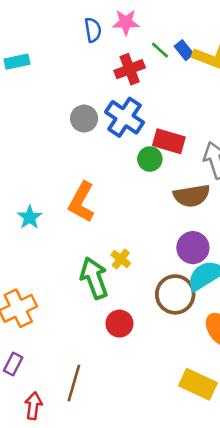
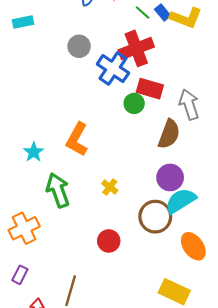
red cross: (130, 69) -> (136, 48), moved, size x1.4
gray circle: (84, 119) -> (79, 46), moved
brown semicircle: (192, 196) -> (169, 134), turned -60
green arrow: (94, 278) -> (58, 190), moved

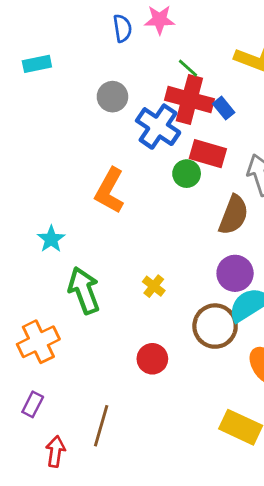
green line: (143, 12) -> (188, 68), moved
blue rectangle: (163, 12) -> (224, 108), moved
red cross: (136, 48) -> (189, 99), turned 36
orange L-shape: (77, 139) -> (110, 191), moved

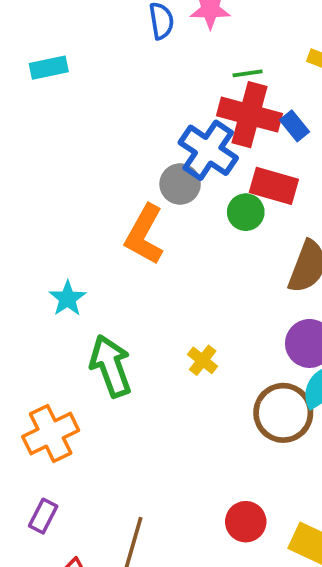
green line: (188, 68) -> (248, 73), turned -50
gray circle: (112, 97) -> (180, 184), moved
red circle: (152, 359) -> (246, 522), moved

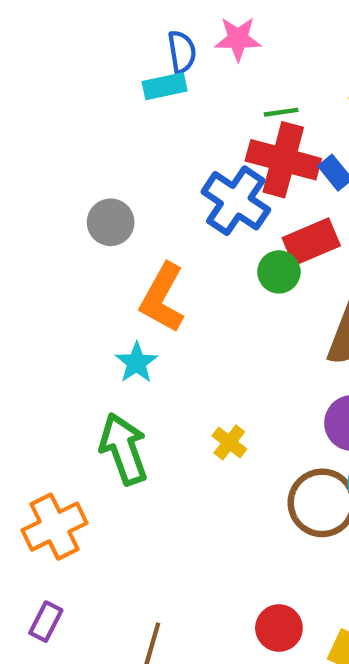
cyan rectangle: (49, 68) -> (165, 86), moved
gray circle: (180, 184) -> (111, 222), moved
red rectangle: (274, 186) -> (311, 242), turned -39
cyan star: (68, 298) -> (137, 363), moved

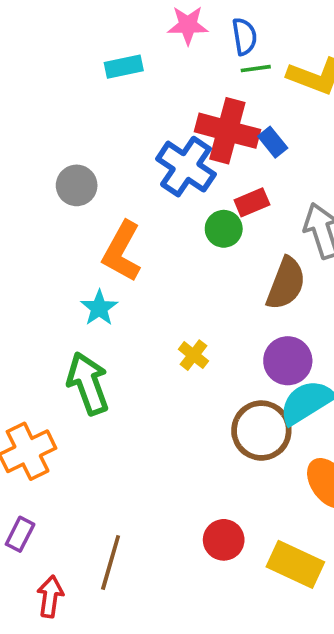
blue semicircle: (182, 52) -> (244, 36), moved
green line: (281, 112) -> (256, 69), moved
red rectangle: (311, 242) -> (252, 202), size x0.7
yellow cross: (229, 442) -> (194, 355), moved

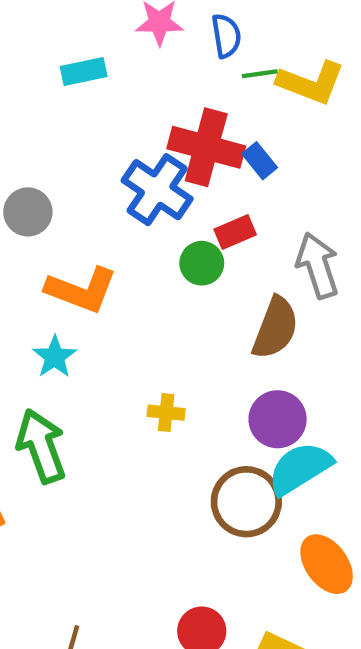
green line: (256, 69) -> (260, 74), moved
orange L-shape: (122, 251) -> (81, 290), turned -98
yellow cross: (194, 355) -> (166, 413), turned -32

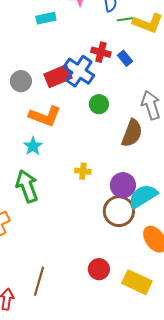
red cross: (206, 147) -> (101, 52), size x0.6
red rectangle: (235, 232) -> (58, 76), moved, size x1.5
purple circle: (278, 419) -> (123, 185), moved

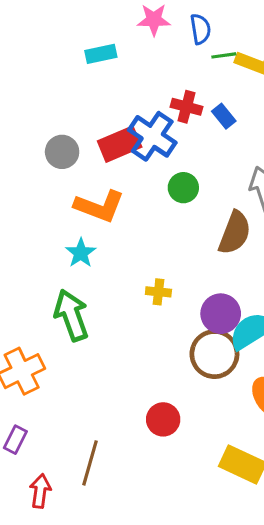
red circle: (99, 269) -> (163, 419), moved

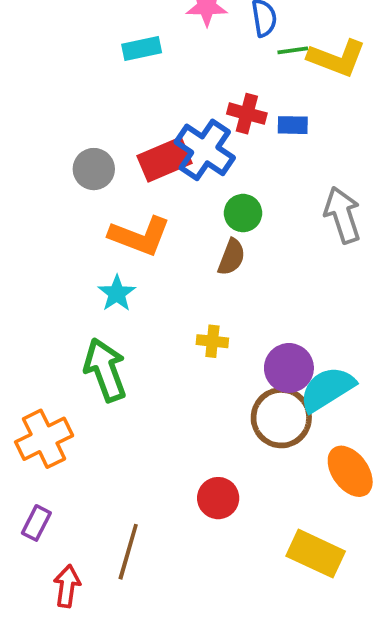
blue rectangle: (224, 116) -> (293, 125), turned -50
brown semicircle: (235, 233) -> (232, 257), moved, size x0.7

